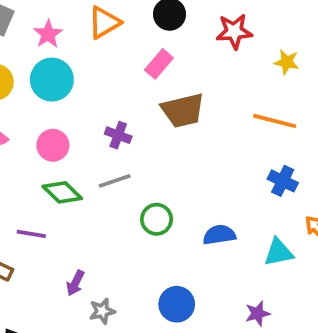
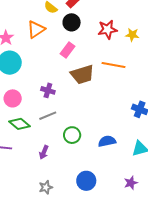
yellow star: (287, 62) -> (132, 35), moved
orange line: (275, 121) -> (114, 65), moved
purple arrow: (75, 283) -> (44, 152), moved

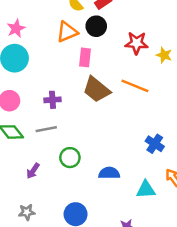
orange triangle: (36, 29) -> (67, 32), moved
pink rectangle: (68, 50) -> (85, 57), turned -42
brown trapezoid: (82, 75) -> (96, 90), turned 45
purple cross: (48, 90) -> (53, 100), turned -32

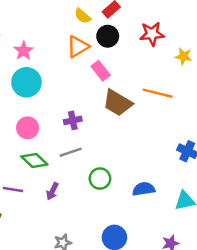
red star: (136, 43) -> (152, 34), moved
pink rectangle: (85, 57) -> (101, 71), turned -36
purple arrow: (33, 171) -> (52, 191), moved

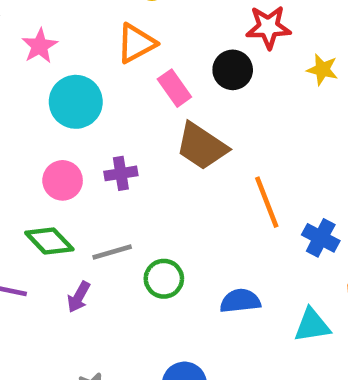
black circle: (108, 36) -> (233, 70), moved
cyan circle: (26, 82) -> (76, 102), moved
orange line: (158, 93) -> (267, 202), moved, turned 52
pink circle: (28, 128) -> (63, 180), moved
gray line: (71, 152) -> (112, 252), moved

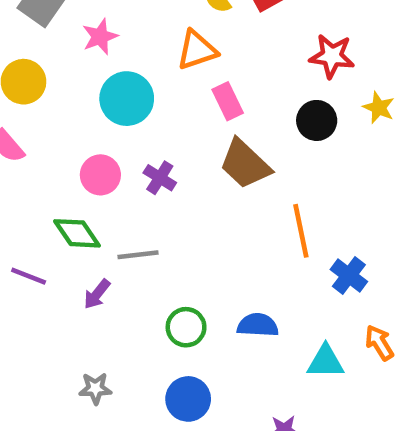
black circle: (233, 70) -> (317, 120), moved
purple cross: (121, 173) -> (160, 178), turned 32
green circle: (164, 279) -> (186, 327), moved

